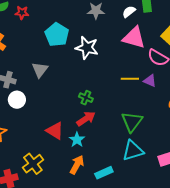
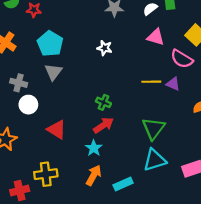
cyan pentagon: (57, 35) -> (50, 44), moved
pink triangle: (134, 38) -> (156, 37), size x0.7
white star: (87, 48) -> (105, 48), size x0.6
red triangle: (55, 131) -> (57, 130), moved
yellow cross: (33, 164) -> (46, 174), turned 30

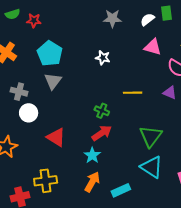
yellow line: (151, 82) -> (133, 93), moved
cyan triangle: (155, 160) -> (152, 167), turned 50

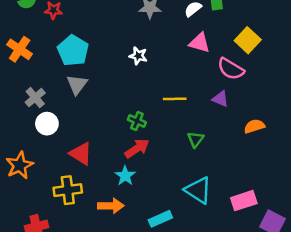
gray cross: (19, 92) -> (35, 98), turned 35
green triangle: (151, 136) -> (196, 139), moved, size x0.6
yellow cross: (46, 181) -> (68, 190), moved
orange arrow: (92, 182) -> (111, 206), moved, turned 60

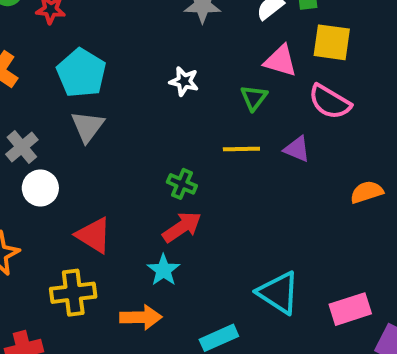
yellow square: (248, 40) -> (332, 42), moved, turned -35
purple triangle: (220, 99) -> (297, 149), moved
green triangle: (196, 139) -> (254, 98), moved

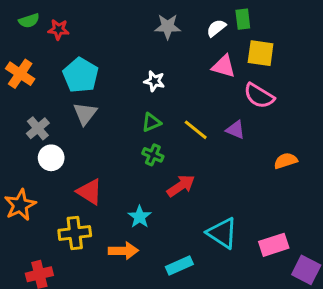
green triangle: (254, 98) -> (151, 122), moved, turned 30
yellow line: (241, 149) -> (196, 130), turned 40
red arrow: (182, 227) -> (181, 186), moved

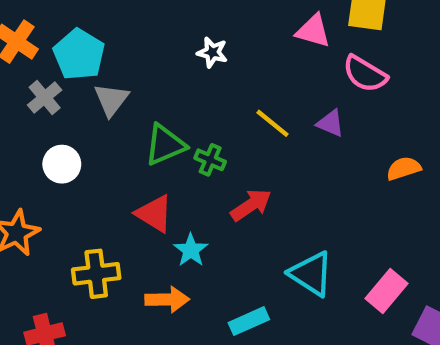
cyan pentagon: (81, 75) -> (79, 55), moved
green triangle: (151, 122) -> (165, 145), moved, size x1.5
gray cross: (38, 128) -> (45, 98), moved
red triangle: (89, 192) -> (154, 214), moved
pink rectangle: (274, 245) -> (386, 291), turned -32

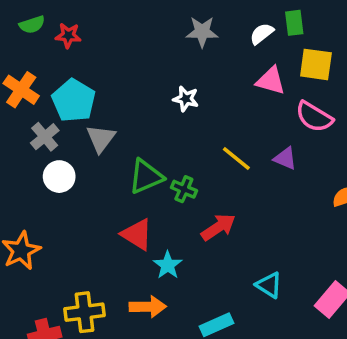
white circle: (62, 164) -> (59, 177), moved
yellow cross: (96, 274) -> (84, 312), moved
cyan triangle: (311, 274) -> (269, 285), size x0.7

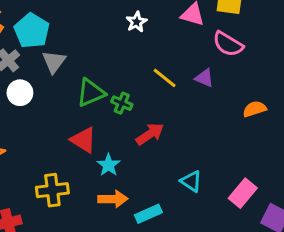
white star: (186, 99) -> (137, 22), moved, turned 30
orange arrow: (148, 307) -> (113, 199), moved
yellow cross: (84, 312) -> (52, 190), moved

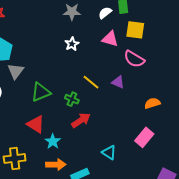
green cross: (122, 103) -> (72, 99), moved
pink rectangle: (243, 193) -> (144, 137), moved

